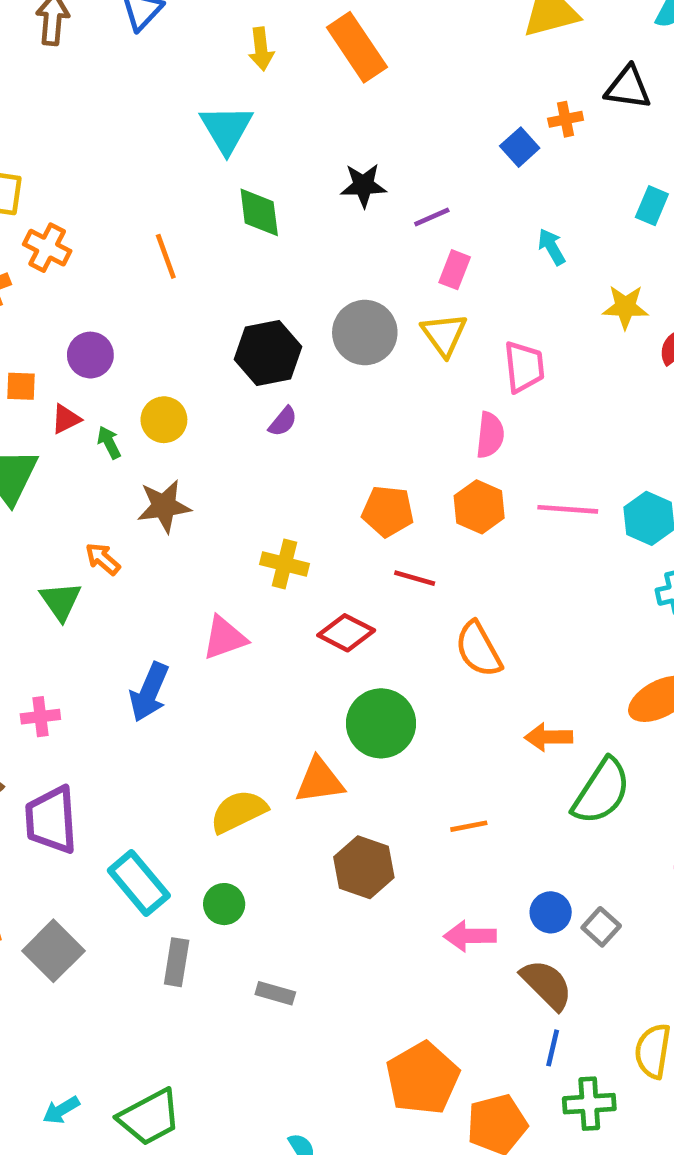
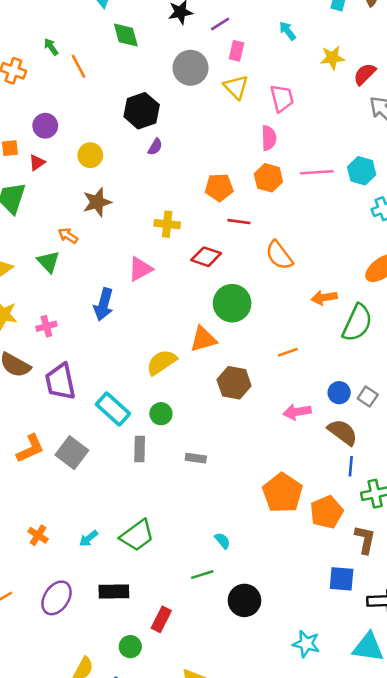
gray circle: (365, 333) -> (190, 68), moved
green arrow: (109, 442) -> (51, 47), moved

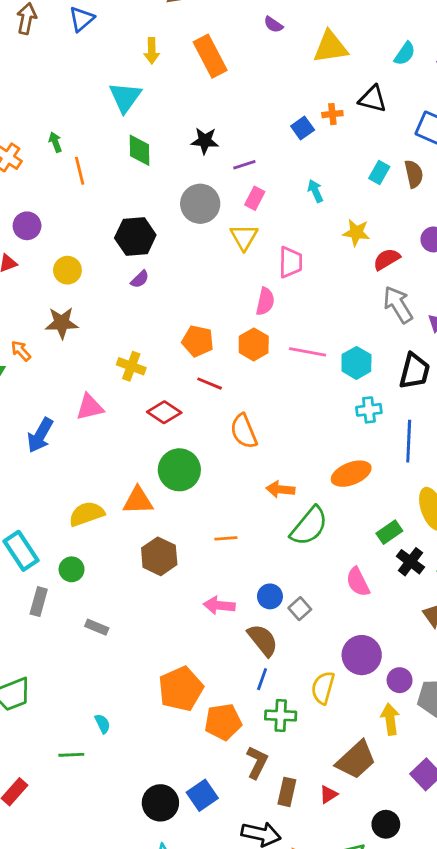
blue square: (342, 579) -> (202, 795), moved, turned 36
black circle: (244, 600) -> (160, 803), moved

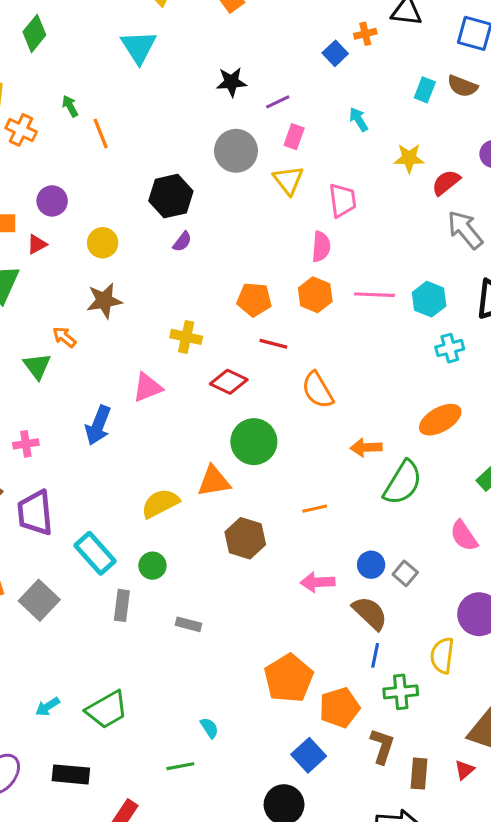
green diamond: (140, 150) -> (34, 33), moved, turned 48
brown semicircle: (414, 174) -> (462, 86), turned 132
blue square: (202, 795) -> (309, 755), moved

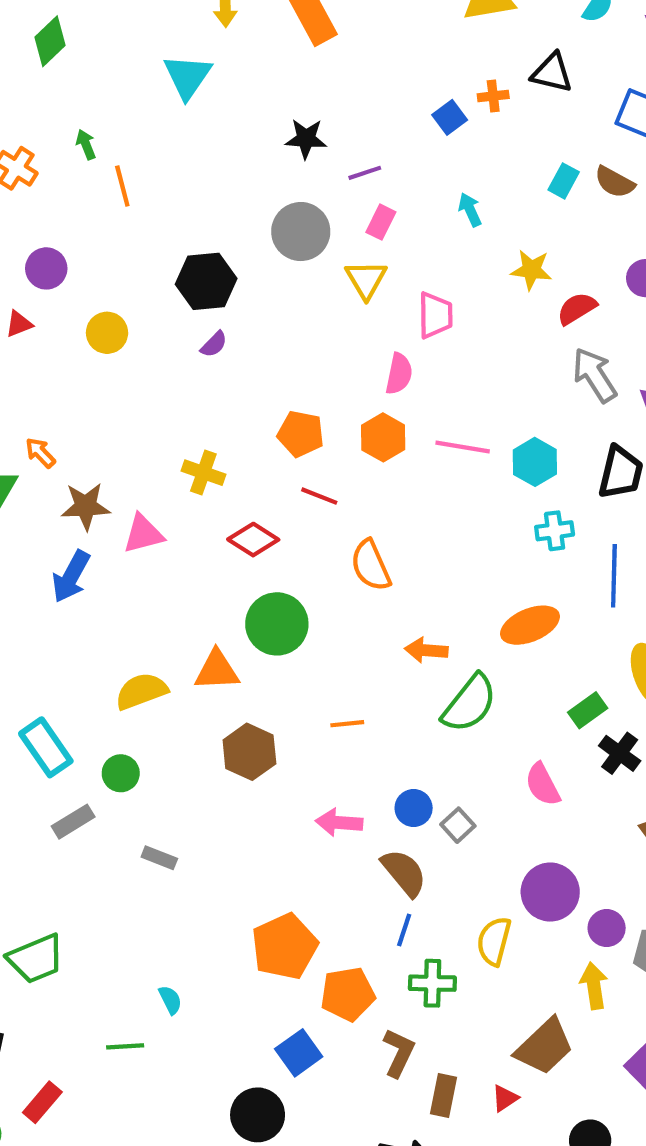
brown star: (104, 301) -> (86, 506), moved
gray rectangle: (122, 605) -> (73, 822), turned 44

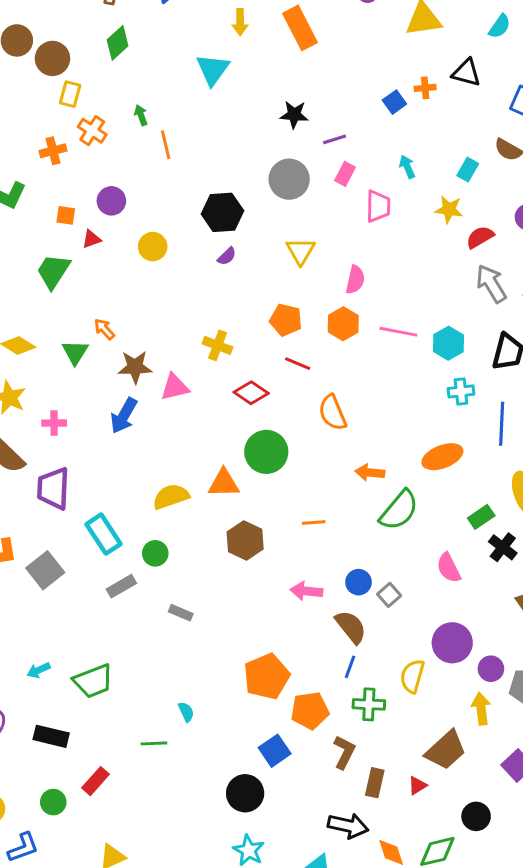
cyan rectangle: (564, 181) -> (468, 170), moved
yellow triangle: (366, 279) -> (301, 251), moved
pink trapezoid: (435, 315) -> (378, 206), moved

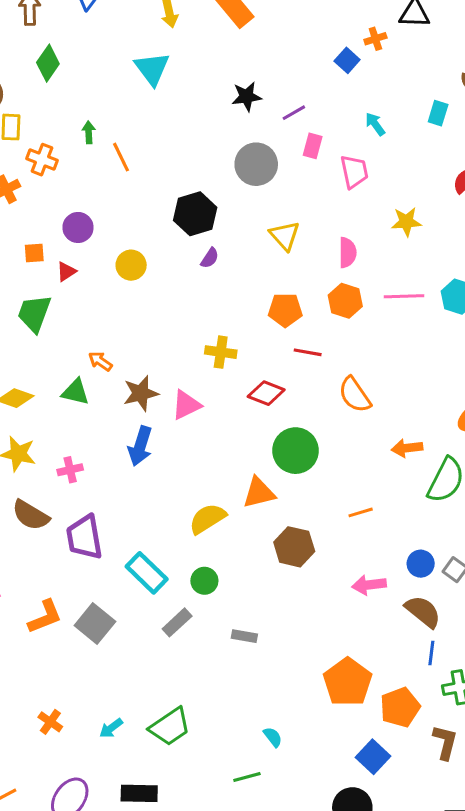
green arrow: (141, 115) -> (89, 132), turned 30
yellow star: (449, 209) -> (406, 222), moved
green triangle: (75, 352) -> (75, 392), turned -36

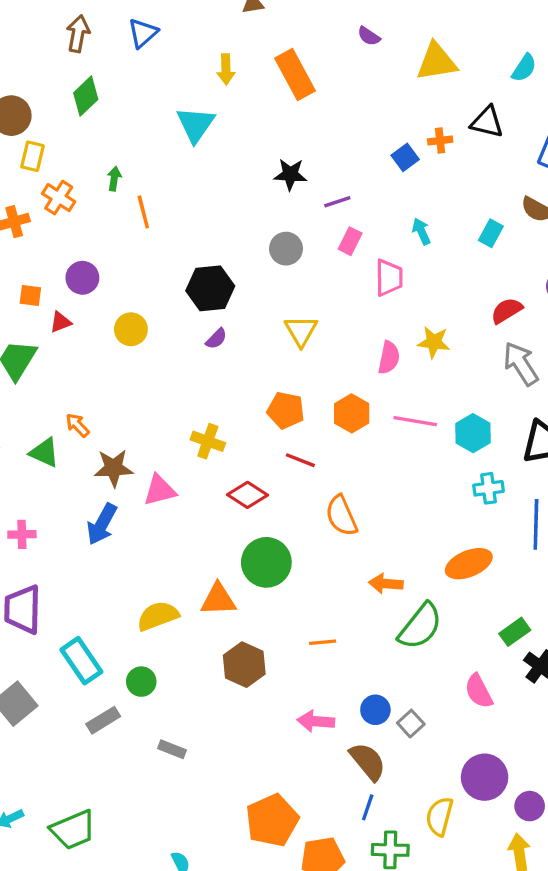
gray circle: (256, 164) -> (286, 249), size x0.7
pink semicircle: (347, 253) -> (389, 358), moved

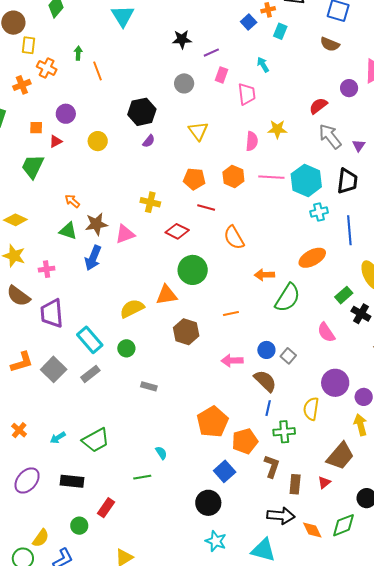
cyan rectangle: (491, 233) -> (280, 31), moved
cyan hexagon: (473, 433) -> (306, 180), size x1.4
green triangle: (44, 453) -> (68, 231), moved
gray rectangle: (103, 720) -> (90, 374), moved

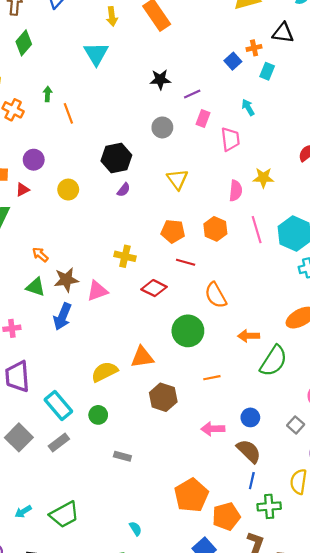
pink line: (271, 177) -> (257, 230), turned 70
green circle: (193, 270) -> (188, 331), moved
gray square: (288, 356) -> (296, 425), moved

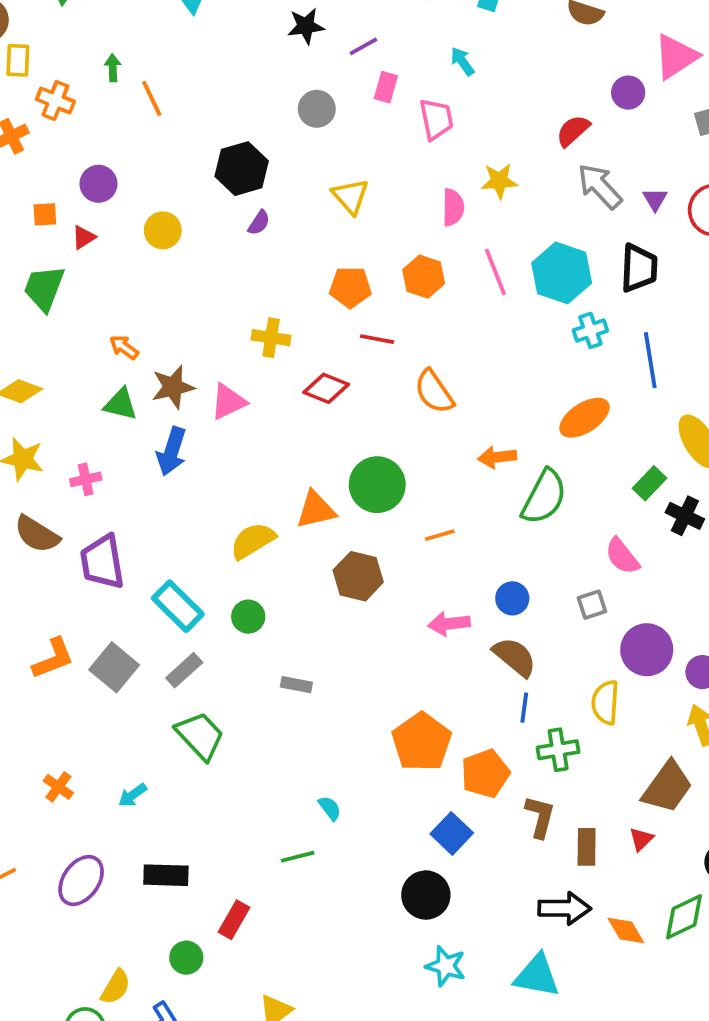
green circle: (188, 331) -> (377, 485), moved
gray square: (296, 425) -> (592, 605), turned 35
green trapezoid: (64, 515) -> (200, 736), moved, turned -100

